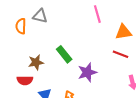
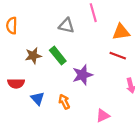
gray triangle: (40, 16) -> (66, 26), moved
brown star: (36, 62) -> (33, 56), moved

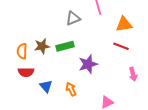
orange semicircle: (12, 26) -> (22, 51), moved
gray triangle: (66, 26) -> (73, 18), turned -35
green rectangle: (58, 56) -> (65, 46), turned -66

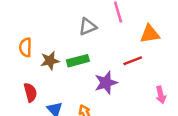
red line: (121, 46) -> (133, 61), moved, turned -42
orange semicircle: (22, 51) -> (26, 47), moved
red semicircle: (26, 72) -> (30, 92), turned -105

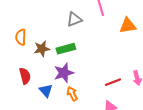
red line: (133, 61) -> (113, 82), moved
purple star: (106, 83) -> (64, 73), moved

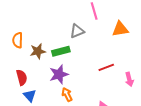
gray triangle: (74, 19) -> (77, 31), moved
red line: (113, 82) -> (106, 67), moved
blue triangle: (46, 91) -> (30, 96), moved

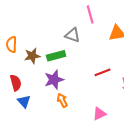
gray triangle: (77, 31) -> (73, 35), turned 42

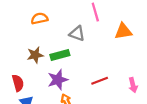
orange semicircle: (12, 44) -> (39, 18), moved, turned 77
red line: (103, 72) -> (100, 81), moved

